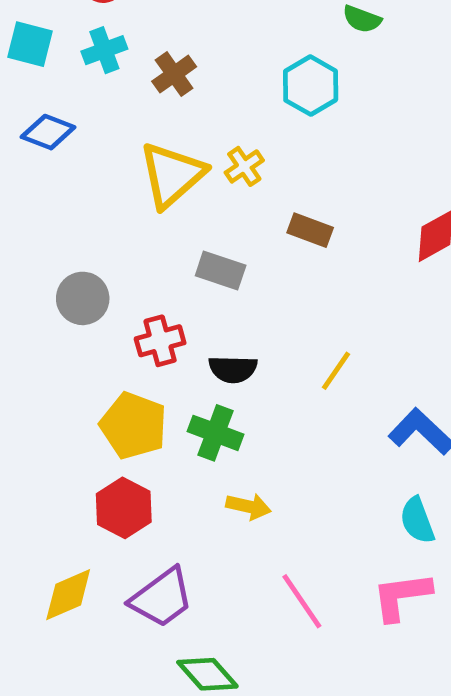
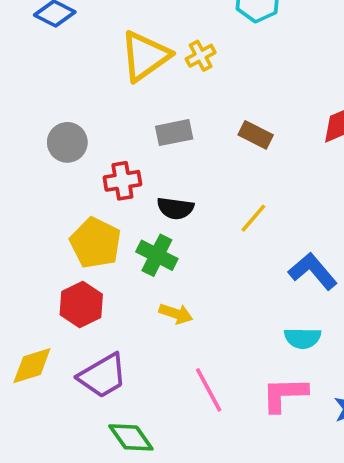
brown rectangle: (310, 230) -> (256, 135), moved
gray rectangle: (221, 270) -> (174, 133), turned -36
cyan semicircle: (417, 520) -> (303, 338), turned -75

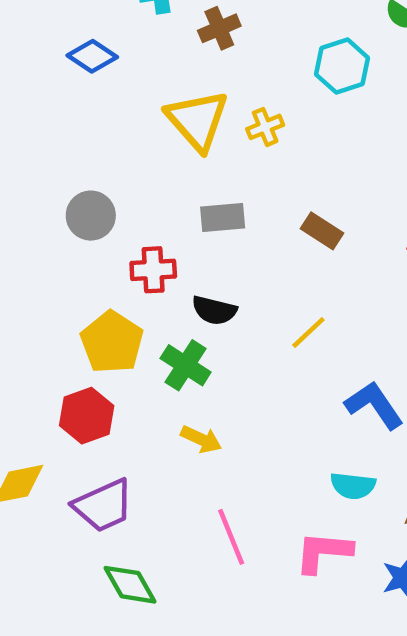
yellow triangle: (145, 56) -> (197, 120), turned -42

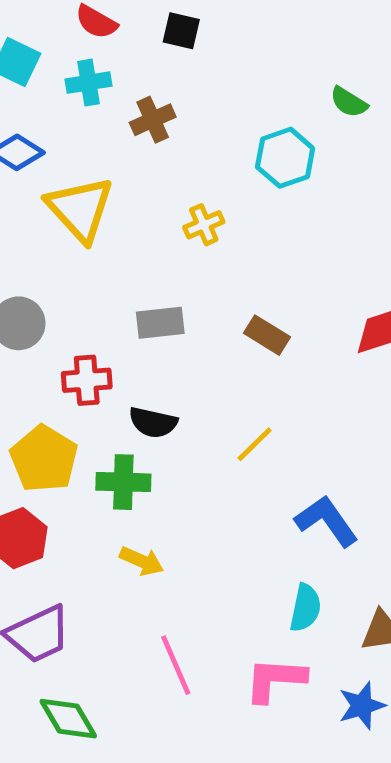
yellow triangle: (197, 120) -> (80, 209), moved
green cross: (186, 365) -> (123, 482), turned -30
cyan semicircle: (353, 486) -> (305, 608), turned -84

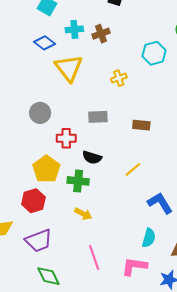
cyan cross: (89, 83) -> (74, 29), moved
brown rectangle: (267, 335) -> (141, 125), turned -30

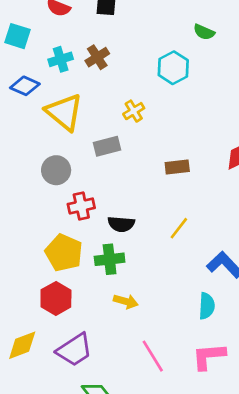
gray circle: (40, 113) -> (56, 170), moved
gray rectangle: (98, 117) -> (107, 146), moved
cyan semicircle: (149, 238) -> (207, 306), moved

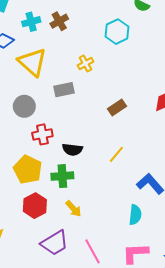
brown rectangle: (177, 167) -> (117, 108), turned -30
red hexagon: (56, 298) -> (35, 206), moved
yellow arrow: (126, 301) -> (74, 209), turned 30
purple trapezoid: (74, 350) -> (55, 243), moved

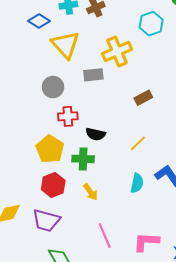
yellow cross: (85, 63) -> (117, 51), size x1.8
cyan semicircle: (135, 215) -> (137, 183), moved
purple trapezoid: (55, 243) -> (46, 220), moved, turned 40

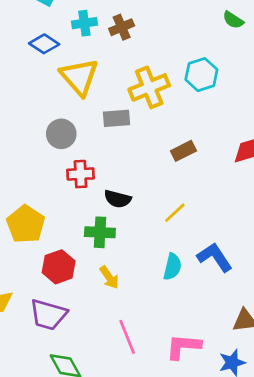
cyan hexagon: (151, 24) -> (201, 75), moved
yellow pentagon: (50, 149) -> (26, 224), moved

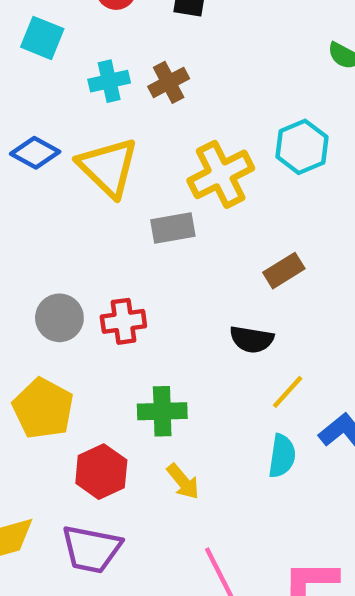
blue diamond: (44, 44) -> (35, 153), moved
gray circle: (61, 134) -> (59, 318), moved
black semicircle: (118, 199) -> (252, 339), moved
yellow line: (175, 213) -> (288, 392), moved

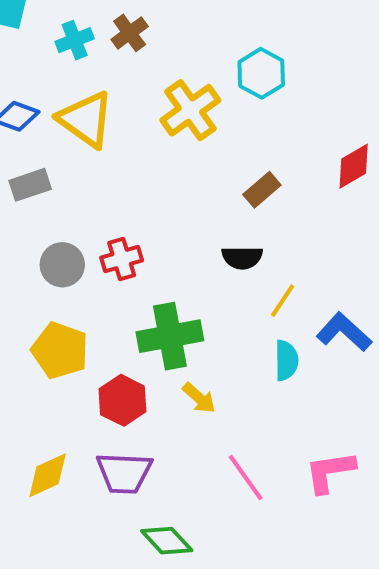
gray rectangle: (173, 228) -> (30, 185), moved
green cross: (162, 411) -> (170, 336), size x1.4

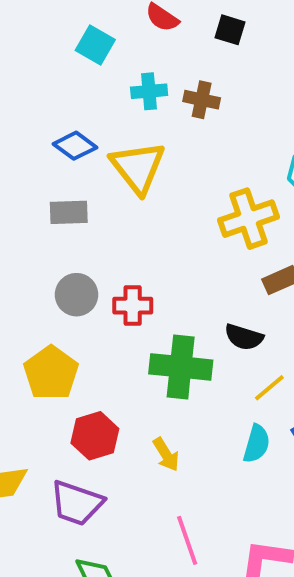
brown cross: (130, 33) -> (202, 100), turned 32
yellow cross: (190, 110) -> (249, 219), moved
green cross: (170, 336) -> (181, 367), moved

